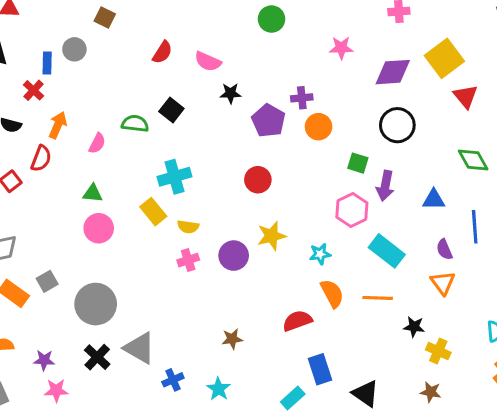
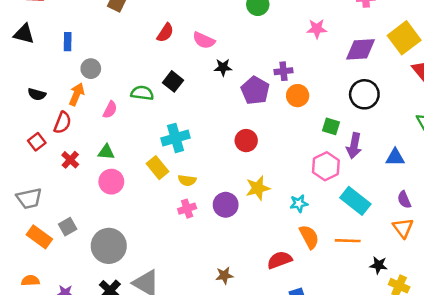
gray circle: (74, 49) -> (91, 69), moved
red cross: (33, 90) -> (70, 160), moved

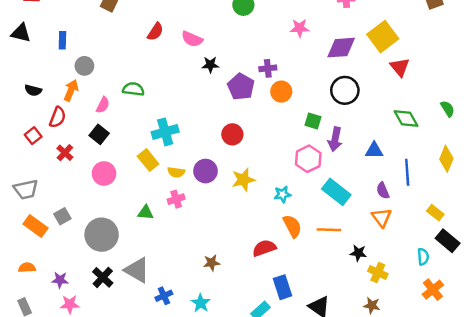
black square: (173, 81) -> (99, 134), moved
green triangle: (106, 152) -> (146, 213), moved
purple circle: (226, 205) -> (205, 171), moved

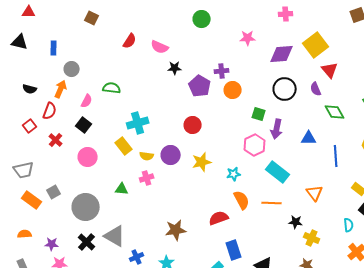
purple semicircle: (383, 191) -> (316, 89), moved
brown star: (212, 263) -> (176, 230), size x1.5

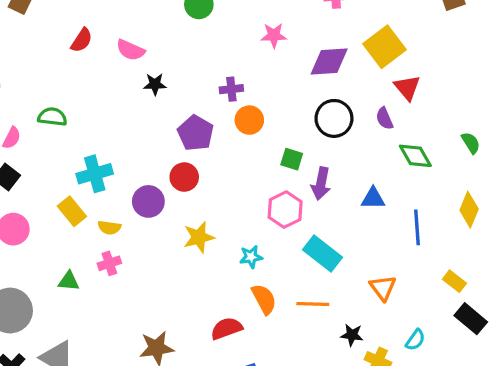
purple pentagon: (200, 86) -> (196, 133), moved
purple circle: (171, 155) -> (148, 201), moved
cyan semicircle: (349, 225) -> (415, 340), moved, turned 40

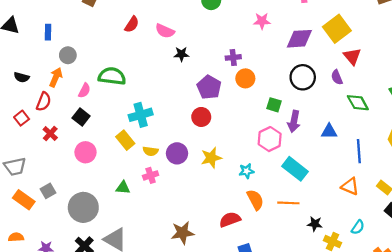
green semicircle: (52, 117) -> (112, 76), size x1.4
purple circle: (148, 201) -> (177, 153), moved
orange triangle: (383, 288) -> (350, 186), moved, turned -30

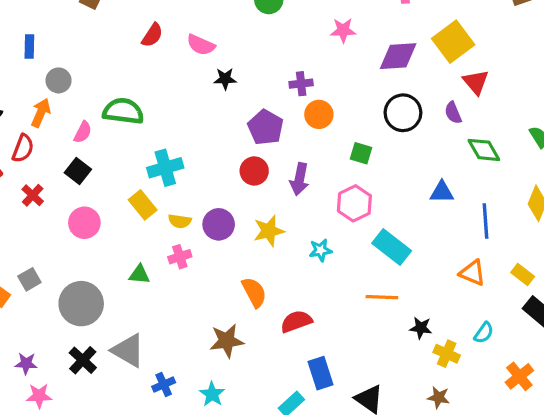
purple arrow: (294, 121) -> (299, 179), moved
orange semicircle: (255, 200) -> (254, 292), moved

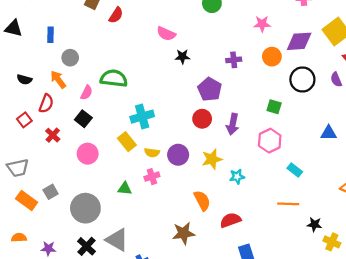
red semicircle: (152, 35) -> (116, 15), moved
orange arrow: (41, 113) -> (58, 79), turned -60
orange circle: (319, 114) -> (272, 57), moved
cyan rectangle: (392, 247) -> (295, 170), size x0.6
cyan star: (320, 250) -> (237, 177), moved

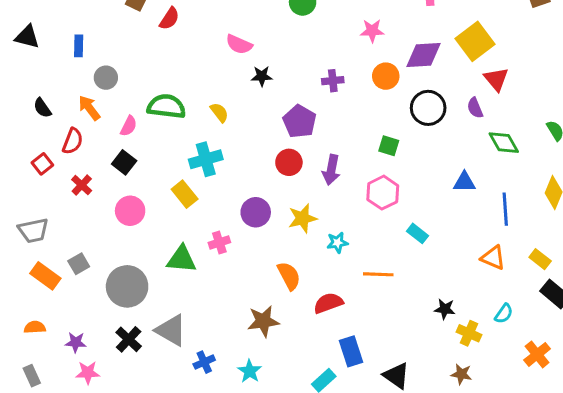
black semicircle: (24, 79) -> (42, 108), turned 40
yellow semicircle: (152, 153) -> (219, 112), moved, turned -136
green triangle: (125, 189) -> (182, 259), size x1.5
orange line: (288, 204) -> (378, 274), moved

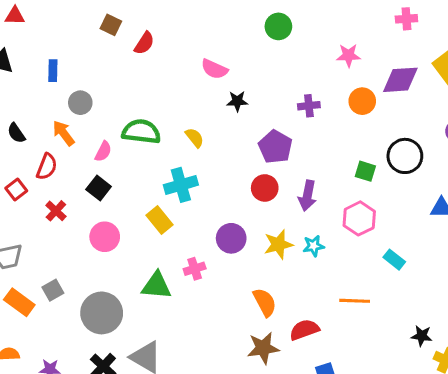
black circle: (428, 108) -> (405, 156), moved
cyan star: (337, 243) -> (313, 246), moved
brown star: (263, 321) -> (263, 348), moved

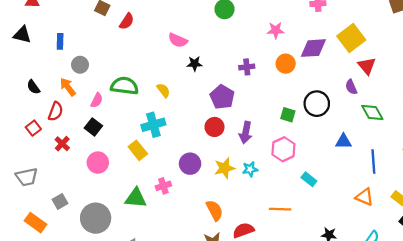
orange rectangle: (19, 302) -> (36, 223), moved

